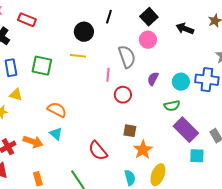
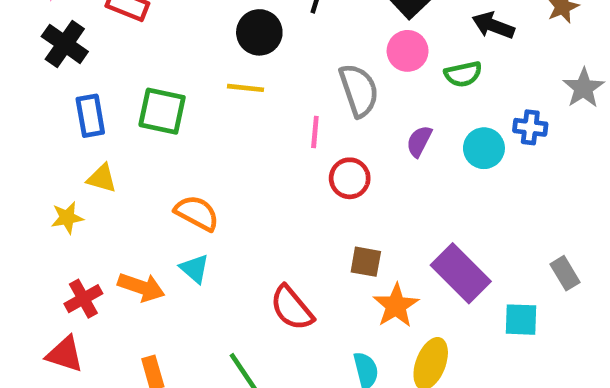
blue cross: (207, 80) -> (530, 127), moved, size x0.6
green semicircle: (172, 106) -> (463, 74), moved
purple rectangle: (186, 130) -> (461, 273), moved

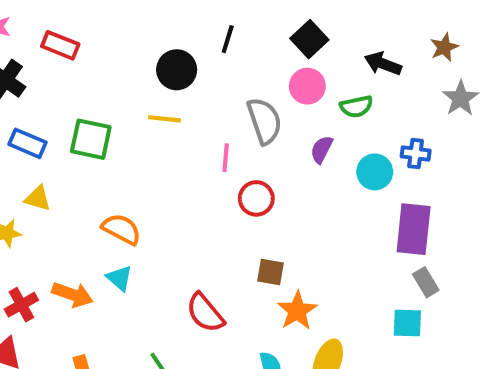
gray star: (584, 88) -> (461, 98), moved
blue rectangle: (90, 116) -> (28, 143), turned -57
purple semicircle: (419, 141) -> (322, 149), moved
purple rectangle: (461, 273) -> (414, 229), moved, turned 51
gray rectangle: (565, 273) -> (426, 282), moved

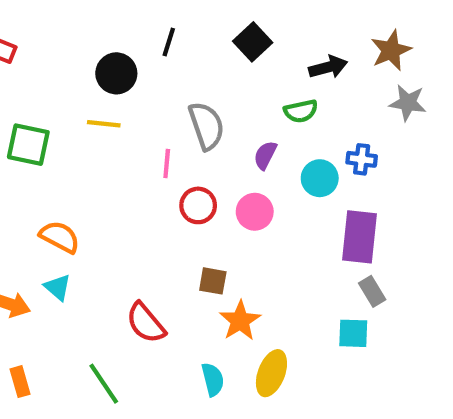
brown star: (444, 47) -> (391, 50), size x1.4
black arrow: (383, 64) -> (328, 67), turned 144
pink circle: (307, 86) -> (255, 212), moved
gray star: (461, 98) -> (408, 103), turned -30

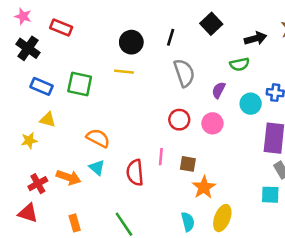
black line: (169, 42) -> (171, 37), moved
pink line: (167, 164) -> (161, 157), moved
red semicircle: (146, 323) -> (135, 173), moved, turned 35

